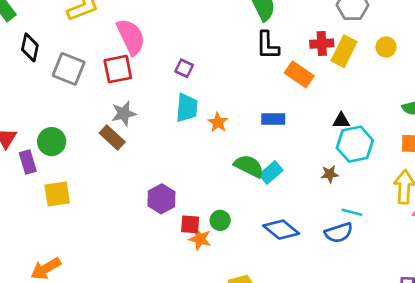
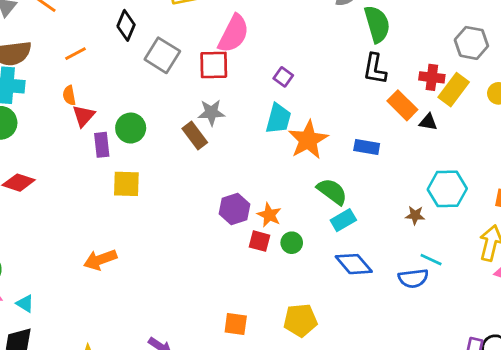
pink semicircle: (131, 37) -> (234, 34), turned 42
black triangle: (341, 121) -> (428, 122), moved
orange star: (218, 122) -> (308, 140), size x1.8
cyan rectangle: (271, 172) -> (343, 220), moved
orange star: (200, 239) -> (269, 215), moved

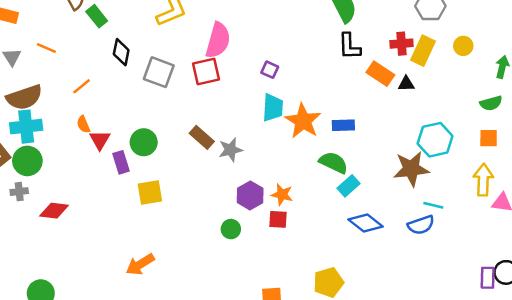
gray star: (211, 112) -> (230, 150), moved
blue rectangle: (367, 147) -> (343, 125), moved
brown star: (415, 215) -> (411, 169), size x2.0
green circle: (292, 243) -> (231, 229), moved

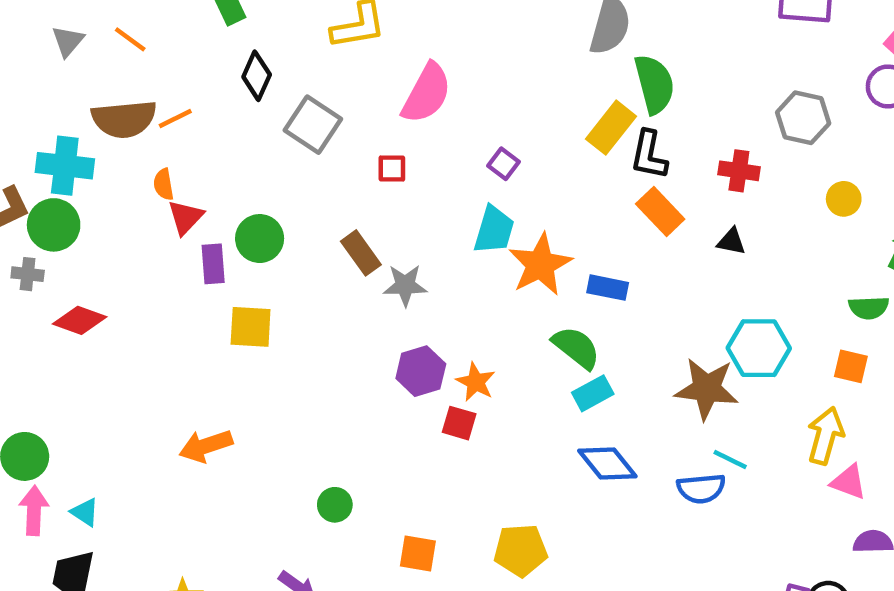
yellow rectangle: (423, 51) -> (611, 128), moved
red square: (206, 72) -> (392, 169), moved, size x0.6
orange rectangle: (380, 74) -> (660, 211), moved
brown semicircle: (24, 97) -> (124, 119), moved
green circle: (231, 229) -> (335, 505), moved

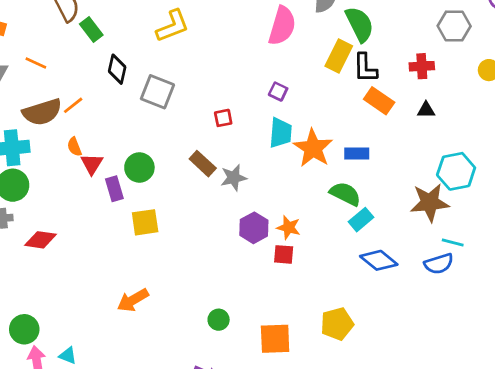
pink semicircle: (427, 93) -> (282, 26), moved
red square: (392, 169) -> (223, 118), moved
orange square: (418, 553) -> (275, 339), size x1.4

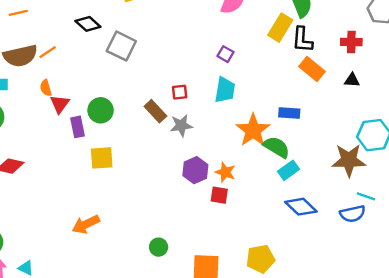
orange line: (36, 63) -> (18, 13), turned -42
black diamond: (117, 69) -> (88, 24), turned -65
red square: (223, 118) -> (180, 92), moved
orange star: (313, 148) -> (253, 130), moved

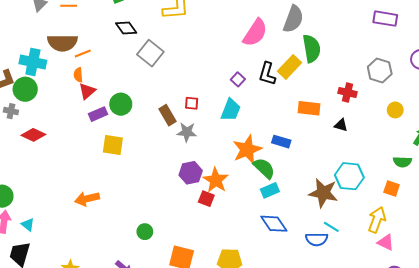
black L-shape: (302, 40) -> (267, 74), moved
orange line: (48, 52) -> (83, 53), moved
orange rectangle: (312, 69) -> (309, 108), turned -45
purple rectangle: (78, 127) -> (98, 114), turned 66
orange star: (225, 172) -> (216, 180), size x1.4

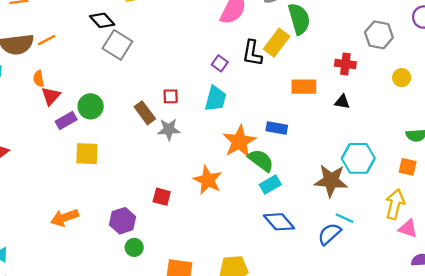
black diamond: (126, 28) -> (102, 20), moved
orange line: (83, 53) -> (47, 40), moved
purple hexagon: (191, 173) -> (123, 221), moved
red square: (206, 199) -> (162, 197), moved
blue semicircle: (317, 239) -> (329, 234), turned 145

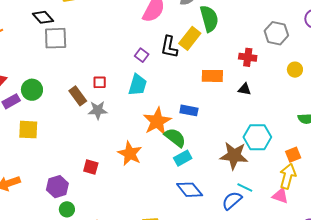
gray square: (117, 45) -> (56, 38), turned -35
orange square: (408, 167) -> (293, 155), moved, turned -35
pink triangle: (408, 229) -> (280, 196), moved

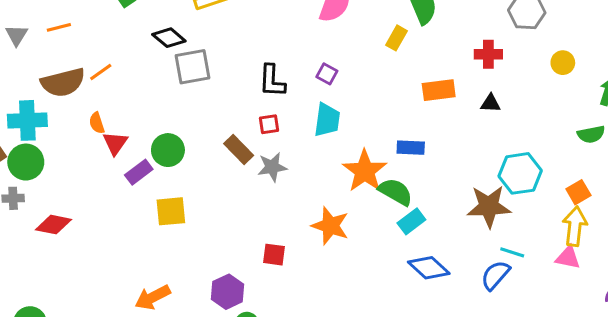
yellow rectangle: (190, 38) -> (396, 38), size x0.7
black L-shape: (169, 47) -> (272, 81), moved

